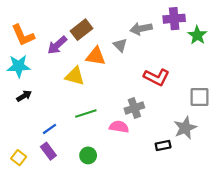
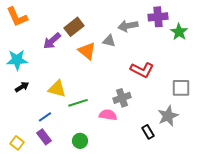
orange L-shape: (23, 35) -> (17, 17), moved
gray triangle: (120, 45) -> (109, 41), turned -32
orange triangle: (96, 56) -> (87, 51), turned 30
yellow triangle: (75, 76) -> (57, 89), moved
black rectangle: (163, 146) -> (148, 132), turned 72

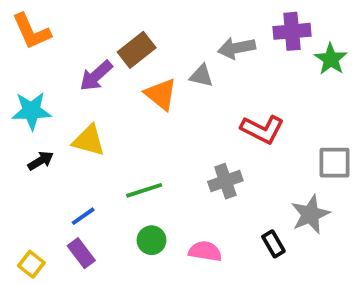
yellow triangle: (57, 89) -> (89, 140), moved
pink semicircle: (108, 115) -> (205, 251), moved
green circle: (80, 141) -> (152, 240), moved

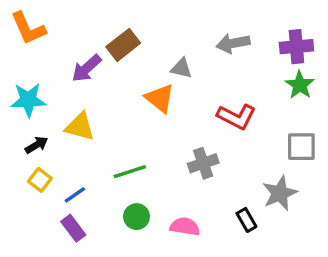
purple cross: (292, 31) -> (296, 47), moved
gray arrow: (237, 48) -> (233, 43), moved
green star: (331, 59) -> (300, 85), moved
orange triangle: (161, 94) -> (160, 98), moved
yellow square: (31, 264) -> (40, 180), moved

